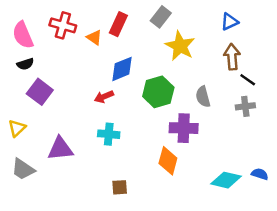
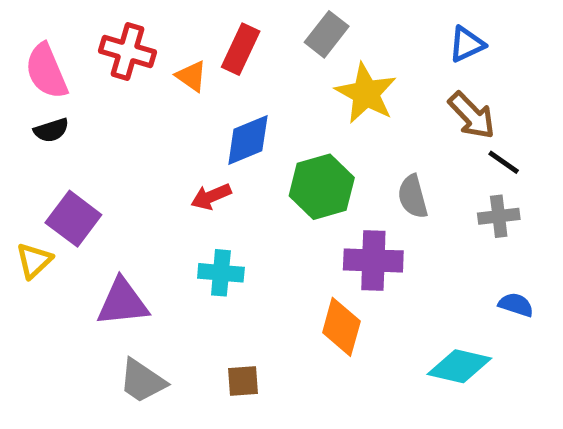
brown arrow: (232, 57) -> (472, 115), turned 140
purple square: (40, 92) -> (73, 219), moved
gray trapezoid: (23, 169) -> (142, 381), moved
blue semicircle: (260, 174) -> (516, 305), moved

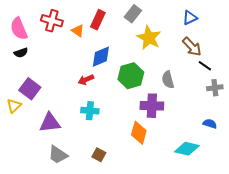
gray cross: (499, 216) -> (215, 88), moved
brown square: (243, 381) -> (99, 155), turned 32

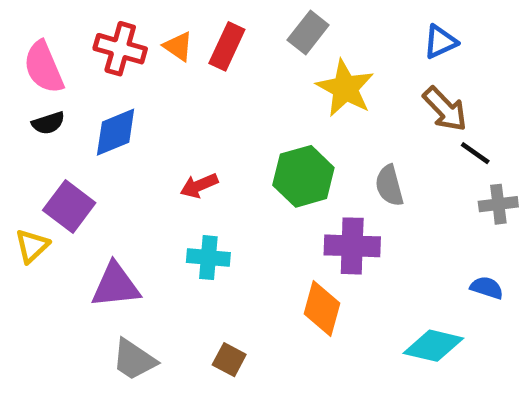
orange triangle: (78, 31) -> (178, 46), moved
blue diamond: (101, 57) -> (116, 132), moved

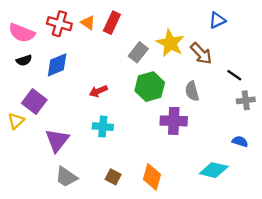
gray rectangle: (308, 32) -> (138, 52), moved
pink semicircle: (44, 67) -> (22, 33), turned -45
brown arrow: (445, 109) -> (201, 53), moved
purple triangle: (116, 285) -> (57, 140), turned -45
orange diamond: (322, 309) -> (152, 177), moved

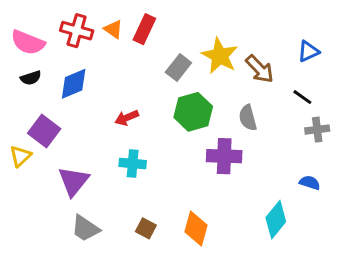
blue triangle: (217, 20) -> (308, 51), moved
cyan diamond: (214, 170) -> (276, 220), turned -64

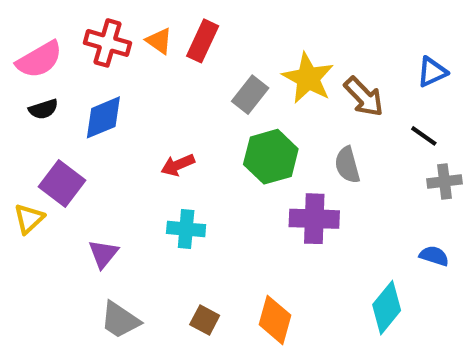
pink semicircle: (28, 42) -> (39, 59), turned -52
purple triangle: (74, 181) -> (103, 254), size x0.7

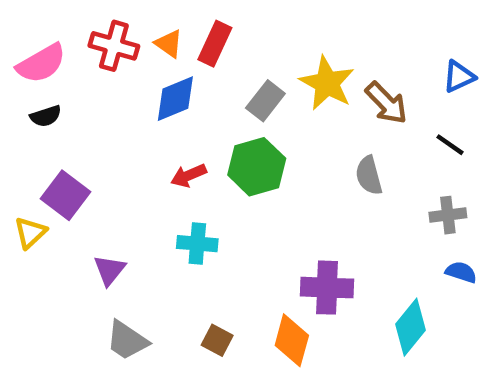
blue diamond: (103, 117) -> (175, 99), moved
green hexagon: (271, 157) -> (257, 167), moved
gray cross: (444, 181) -> (448, 215), moved
purple cross: (314, 219) -> (327, 288), moved

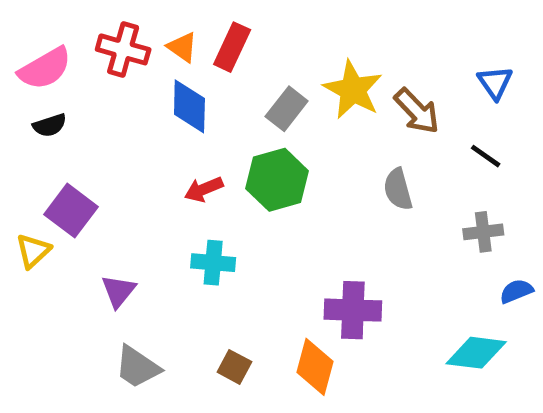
blue triangle: (459, 77) -> (495, 83), turned -40
blue diamond: (175, 99) -> (189, 106), turned -66
blue semicircle: (461, 272) -> (516, 291), moved, turned -40
cyan diamond: (411, 327) -> (476, 353), moved, turned 58

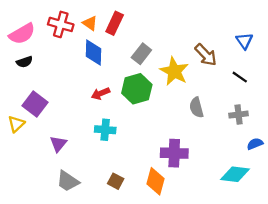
yellow star: (353, 90) -> (174, 71), moved
gray semicircle: (398, 189) -> (196, 108), moved

